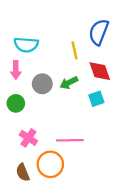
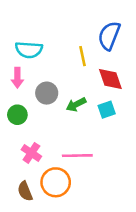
green arrow: (69, 83) -> (76, 105), moved

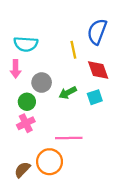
green circle: (17, 115) -> (27, 102), moved
pink cross: (31, 153) -> (26, 123), moved, turned 30
brown semicircle: (25, 191) -> (22, 170), turned 66

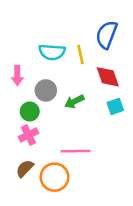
cyan semicircle: (26, 44) -> (52, 52), moved
cyan square: (95, 97) -> (115, 107), moved
brown semicircle: (22, 170) -> (25, 168), moved

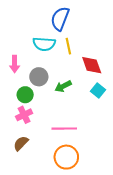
blue semicircle: (107, 35) -> (60, 19), moved
cyan square: (115, 107) -> (98, 91), turned -32
orange circle: (54, 177) -> (66, 157), moved

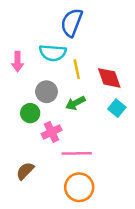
yellow line: (68, 46) -> (77, 69), moved
pink arrow: (15, 64) -> (18, 62), moved
pink cross: (24, 115) -> (52, 132), moved

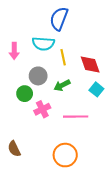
pink line: (77, 153) -> (76, 117), moved
brown semicircle: (25, 171) -> (14, 149), moved, turned -70

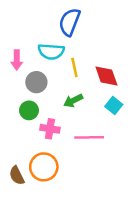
gray circle: (38, 76) -> (36, 82), moved
pink cross: (42, 109) -> (50, 129), turned 35
orange circle: (65, 155) -> (44, 167), moved

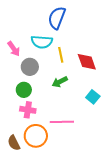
pink arrow: (17, 60) -> (14, 49), turned -35
cyan square: (114, 105) -> (93, 97), moved
pink cross: (50, 129) -> (28, 110), moved
pink line: (89, 137) -> (62, 122), moved

